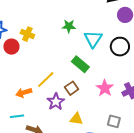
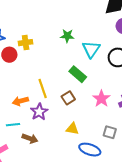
yellow cross: (27, 34) -> (26, 43), turned -32
yellow line: (46, 80) -> (43, 89), turned -66
purple star: (56, 102) -> (39, 112), moved

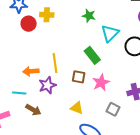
brown square: (68, 98) -> (79, 77), turned 32
pink star: (101, 99) -> (101, 83), moved
gray square: (110, 132) -> (113, 109), moved

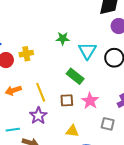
yellow cross: (47, 15) -> (26, 54), moved
orange arrow: (31, 71) -> (13, 90), moved

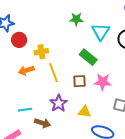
yellow cross: (26, 54) -> (41, 52), moved
pink star: (90, 101) -> (103, 82), turned -30
purple star: (38, 116) -> (59, 103), moved

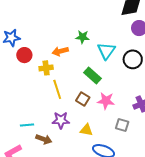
orange arrow: (26, 70) -> (60, 51), moved
brown square: (79, 81) -> (83, 99), turned 32
purple star: (59, 103) -> (61, 120), turned 30

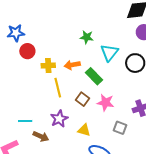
orange arrow: (60, 51) -> (72, 65), moved
purple star: (61, 120) -> (59, 119), turned -30

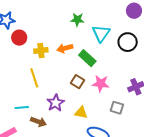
yellow line: (58, 88) -> (34, 78), moved

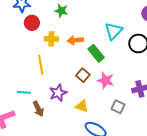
green star: (77, 20) -> (61, 11), moved
brown arrow: (38, 122) -> (38, 109), turned 35

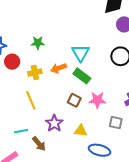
cyan triangle: (113, 31) -> (81, 53), moved

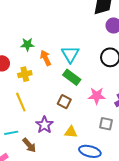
orange arrow: (59, 68) -> (46, 58), moved, turned 84
pink star: (97, 100) -> (97, 96), moved

